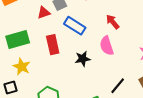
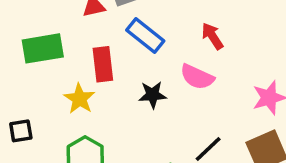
pink semicircle: (107, 46) -> (197, 77), turned -54
yellow star: (22, 67) -> (79, 99), moved

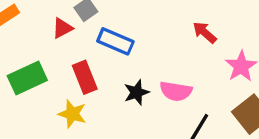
red arrow: (212, 36) -> (205, 32), moved
pink semicircle: (197, 77) -> (176, 91), moved

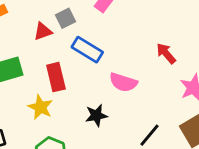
pink semicircle: (176, 91) -> (123, 82), moved
black star: (136, 92) -> (96, 115), moved

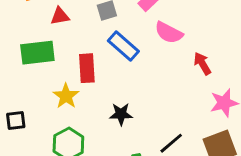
red triangle: (43, 31) -> (60, 16), moved
pink semicircle: (123, 82) -> (169, 33), moved

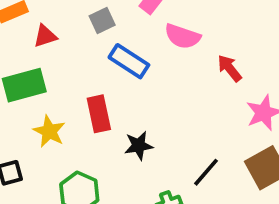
red rectangle: (87, 68) -> (99, 114), moved
yellow star: (66, 96) -> (49, 131), moved

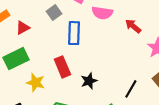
blue rectangle: (129, 61) -> (74, 33), turned 70

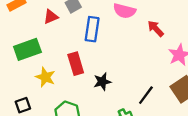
red triangle: (23, 28) -> (51, 17), moved

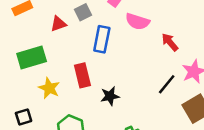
black line: (146, 95) -> (167, 84), moved

